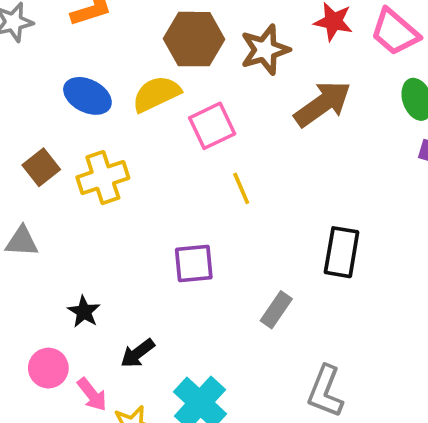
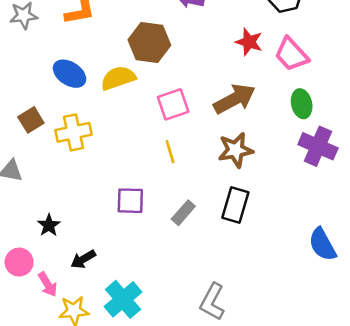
brown star: (265, 50) -> (236, 150), moved
pink square: (212, 126) -> (173, 104), moved
gray rectangle: (276, 310) -> (183, 213), moved

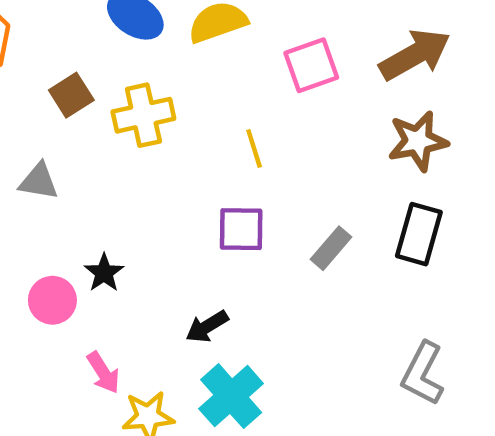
yellow line: (170, 152) -> (254, 149), moved
black arrow: (83, 259) -> (207, 327), moved
pink circle: (19, 262) -> (52, 300), moved
gray L-shape: (212, 302) -> (423, 374), moved

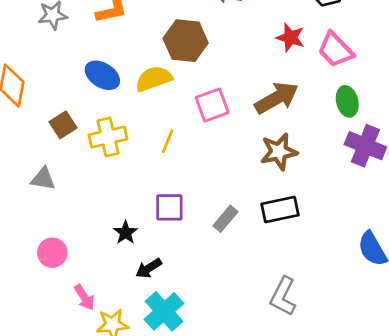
yellow line: (254, 149) -> (168, 141), moved, turned 40
black rectangle: (419, 234) -> (280, 210), turned 63
black star: (104, 273) -> (126, 232), moved

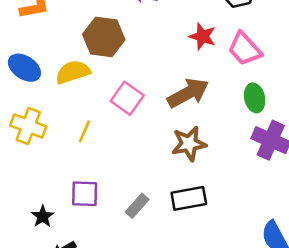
pink square: (212, 105) -> (127, 98), turned -36
yellow cross: (108, 137) -> (28, 126), turned 32

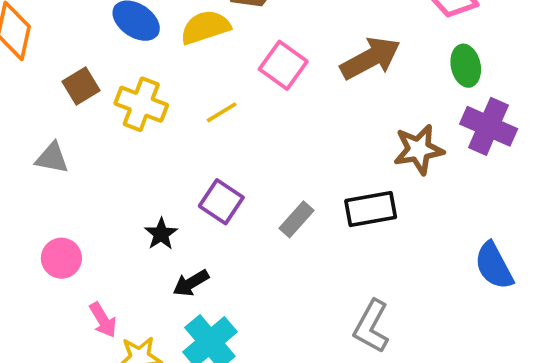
yellow line: (84, 131) -> (222, 112), turned 35
brown star: (189, 144) -> (419, 149), moved
purple square: (85, 194) -> (221, 202), turned 32

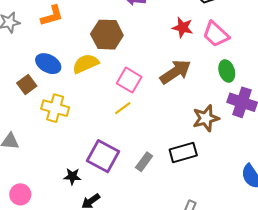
brown square: (81, 86) -> (27, 85), moved
yellow line: (222, 112) -> (123, 108), moved
purple square: (221, 202) -> (103, 156), size x1.4
black star: (161, 234) -> (72, 176), turned -30

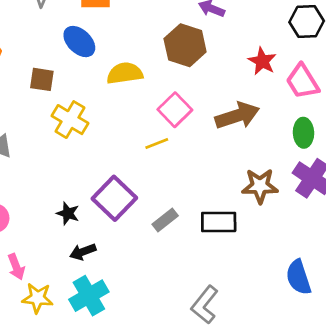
brown hexagon: (107, 35) -> (185, 45), moved
blue ellipse: (48, 64) -> (79, 42), moved
brown square: (27, 85) -> (42, 79), turned 30

